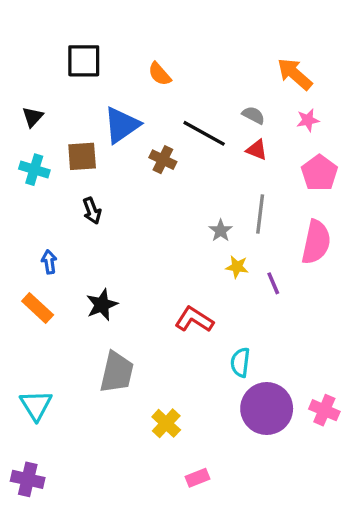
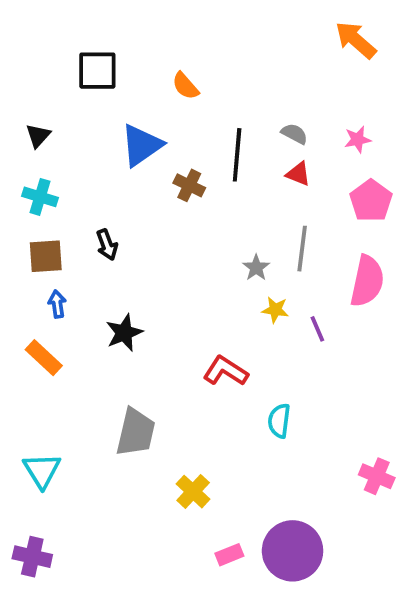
orange arrow: (295, 74) -> (356, 40), moved
black line: (204, 133) -> (237, 155), turned 66
brown square: (82, 156) -> (46, 256), moved
black star: (102, 305) -> (124, 333), moved
purple circle: (267, 409) -> (293, 551), moved

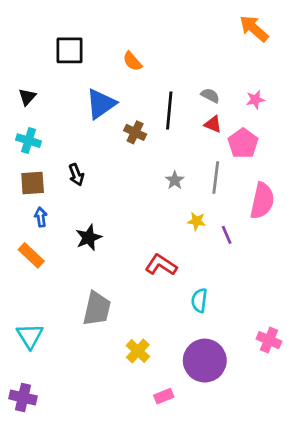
pink pentagon: (371, 201) -> (243, 143), moved
gray star: (256, 268) -> (175, 180), moved
purple circle: (293, 551) -> (205, 361), moved

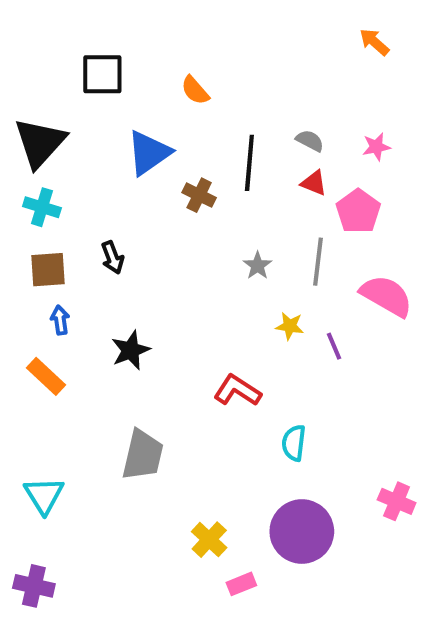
orange arrow: (254, 29) -> (374, 42), size x0.7
black triangle: (27, 97) -> (40, 143), size x2.0
pink semicircle: (262, 201) -> (386, 296), turned -72
yellow cross: (138, 351) -> (209, 540), moved

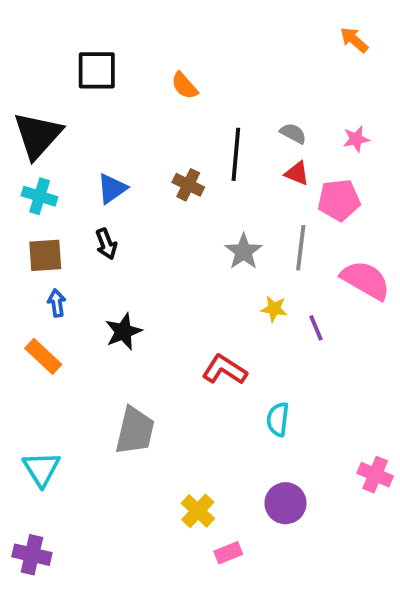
blue triangle: (149, 153) -> (112, 189), moved, size x0.7
pink pentagon: (358, 211) -> (339, 200), turned 30
gray star: (258, 266) -> (244, 252), size x1.4
purple circle: (302, 532) -> (285, 503), size x0.7

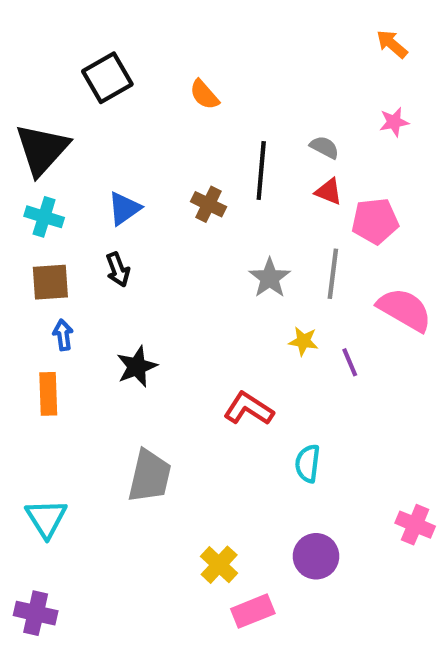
black square: (97, 70) -> (107, 78), turned -30
pink star: (356, 139) -> (394, 122), moved
orange rectangle: (43, 356) -> (48, 394), turned 45
pink rectangle: (228, 553) -> (253, 611), size x1.4

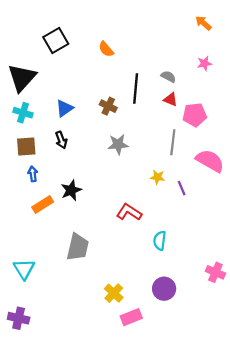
gray star: (270, 278) -> (118, 144), moved, turned 30
orange rectangle: (48, 394) -> (43, 204), moved, turned 60

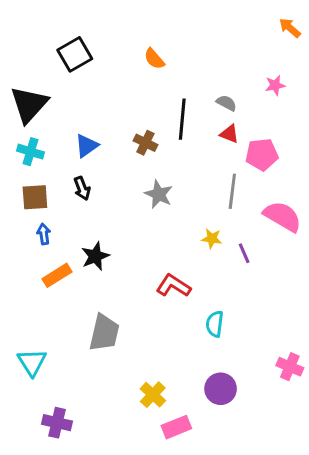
orange arrow: (203, 23) -> (290, 28), moved
orange semicircle: (106, 49) -> (154, 59), moved
gray star: (118, 144) -> (159, 194), turned 30
purple cross: (19, 318) -> (57, 423), moved

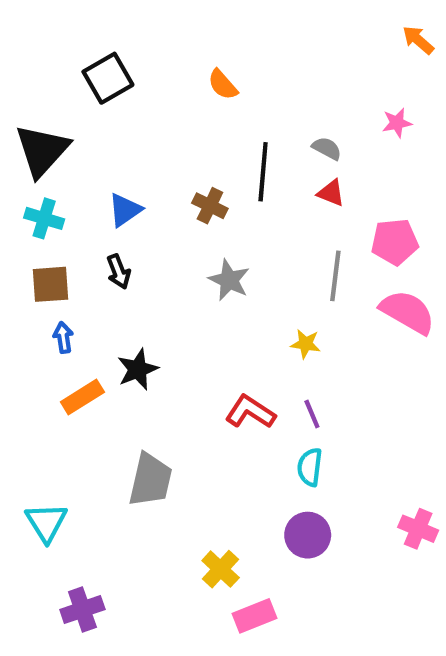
pink pentagon: (262, 155) -> (395, 242), moved
purple line: (244, 253) -> (312, 414), moved
purple circle: (221, 389) -> (308, 535), moved
purple cross: (57, 423) -> (82, 609), turned -32

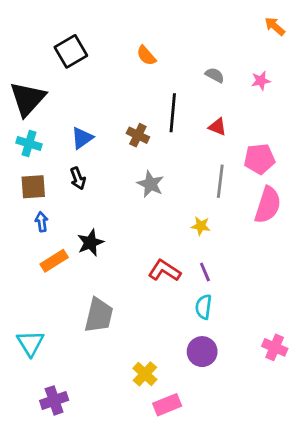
gray semicircle: (327, 148) -> (215, 75), moved
pink semicircle: (408, 312) -> (268, 205), turned 78

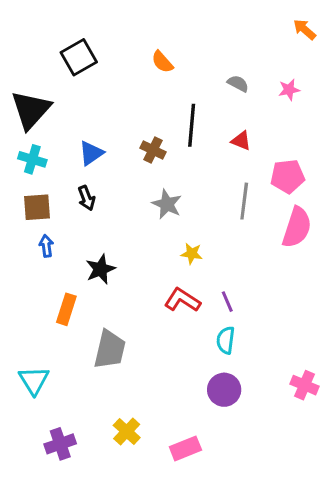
yellow star: (201, 226) -> (192, 254), moved
orange rectangle: (54, 261) -> (66, 309), moved, turned -40
yellow cross: (145, 374) -> (127, 431), moved

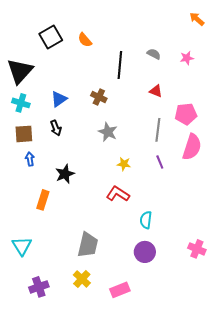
orange semicircle: (162, 62) -> (85, 40), moved
black line: (192, 125) -> (120, 65), moved
purple line: (227, 302) -> (160, 162), moved
gray trapezoid: (110, 350) -> (88, 245), moved

